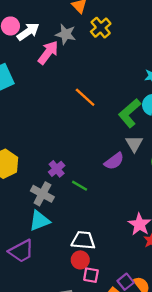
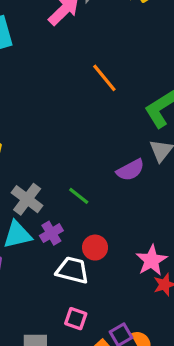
purple cross: (57, 169) -> (51, 233), moved
red circle: (80, 260) -> (95, 248), moved

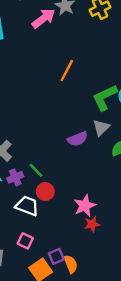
orange line: (104, 78) -> (67, 71), turned 60
green line: (79, 196) -> (36, 170), moved

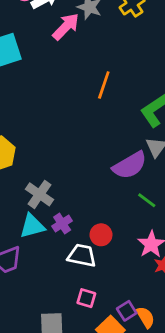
purple semicircle: (77, 139) -> (130, 165), size x1.4
green line: (36, 170) -> (147, 200), moved

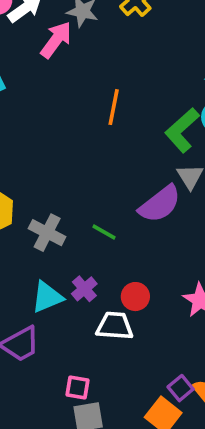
gray cross: (40, 194) -> (47, 233), moved
green line: (147, 200) -> (104, 232), moved
pink square: (86, 298) -> (77, 387), moved

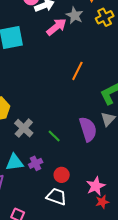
purple semicircle: (160, 204) -> (88, 129), turned -85
white trapezoid: (115, 326) -> (57, 196), moved

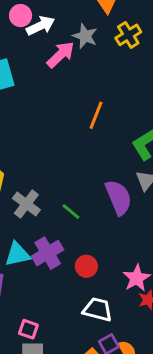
purple cross: (36, 163) -> (48, 253), size x1.5
white trapezoid: (57, 196) -> (98, 309), moved

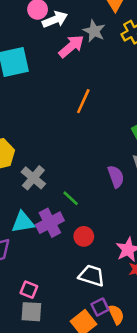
orange line: (96, 115) -> (83, 101), moved
purple semicircle: (119, 197) -> (116, 177), size x0.7
green line: (71, 211) -> (71, 198), moved

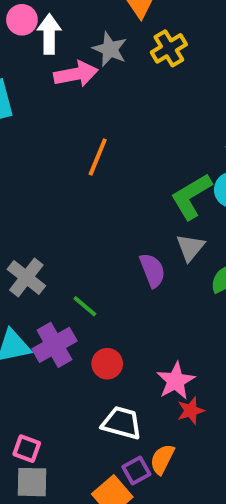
white arrow: (55, 19) -> (49, 34), turned -65
pink arrow: (71, 46) -> (76, 74), turned 32
orange semicircle: (116, 314) -> (162, 459), moved, turned -126

